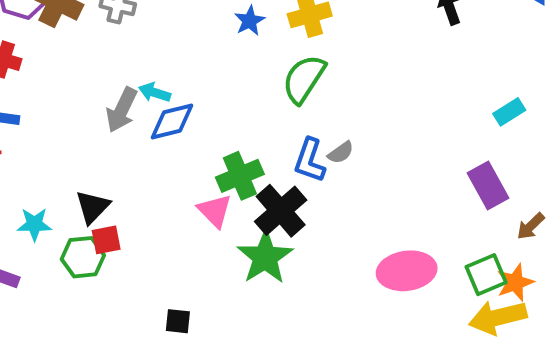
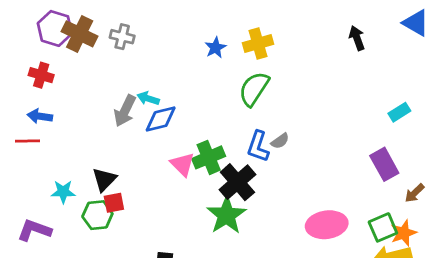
pink triangle: (215, 211) -> (183, 164), moved

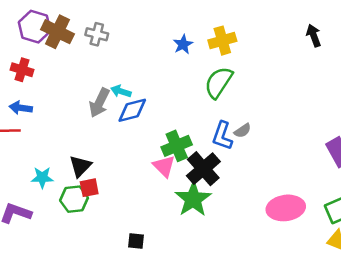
pink triangle: (183, 164) -> (164, 166), moved

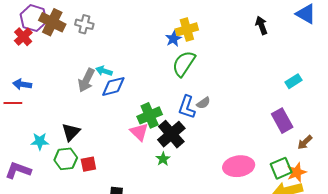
blue star: (183, 44) -> (173, 39), moved
red cross: (22, 70) -> (23, 37), moved, turned 30
red square: (89, 188) -> (88, 164), moved
green star: (193, 199) -> (163, 159), size x0.5

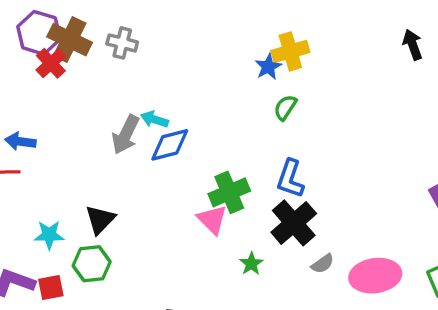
red cross: (23, 37) -> (51, 63), moved
green semicircle: (184, 64) -> (285, 107), size x0.6
gray semicircle: (203, 103) -> (323, 264), moved
black cross: (171, 134) -> (294, 223), moved
red square: (88, 164) -> (51, 287), moved

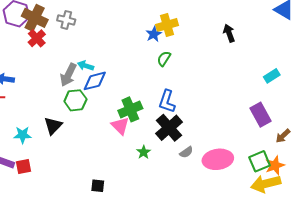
black arrow: (413, 45) -> (229, 33), moved
red cross: (51, 63) -> (37, 38), moved
green hexagon: (92, 264) -> (75, 100), moved

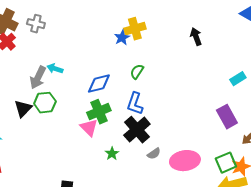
green semicircle: (164, 59) -> (137, 72), moved
blue diamond: (95, 81) -> (99, 84), moved
black triangle: (53, 126) -> (23, 109), moved

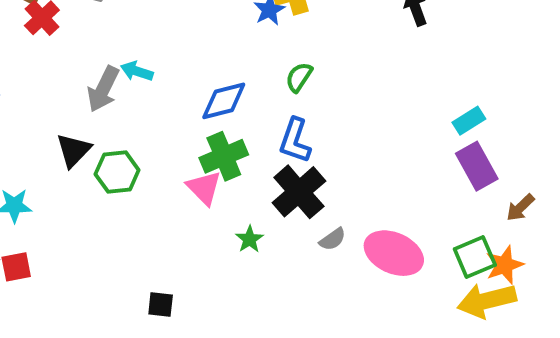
cyan rectangle: (238, 79) -> (469, 121), moved
green hexagon: (45, 103) -> (117, 172), moved
pink ellipse: (185, 161) -> (394, 253), turned 32

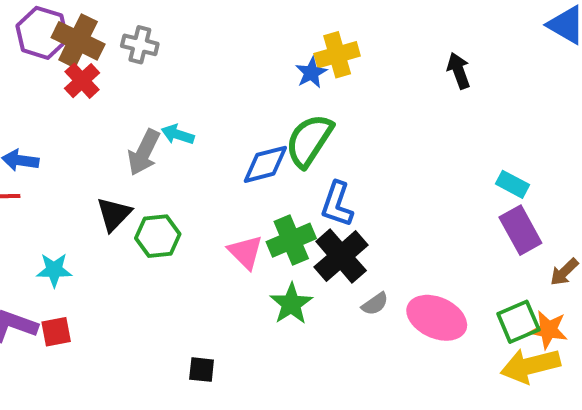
green semicircle: (299, 77) -> (309, 140), moved, size x1.8
cyan rectangle: (469, 121) -> (512, 184), turned 60
green cross: (224, 156) -> (291, 240), moved
green star: (249, 239) -> (291, 304), size x1.5
orange star: (505, 265) -> (548, 330), turned 30

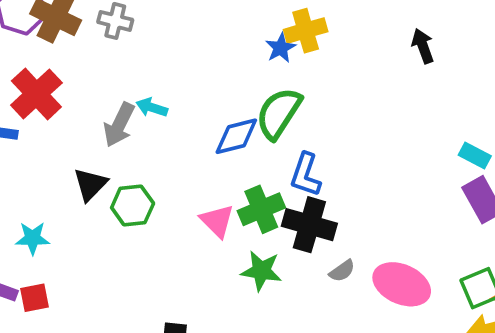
red cross: (82, 81) -> (36, 94), moved, size x1.5
black cross: (341, 256) -> (309, 225), turned -33
green star: (291, 304) -> (261, 271), turned -30

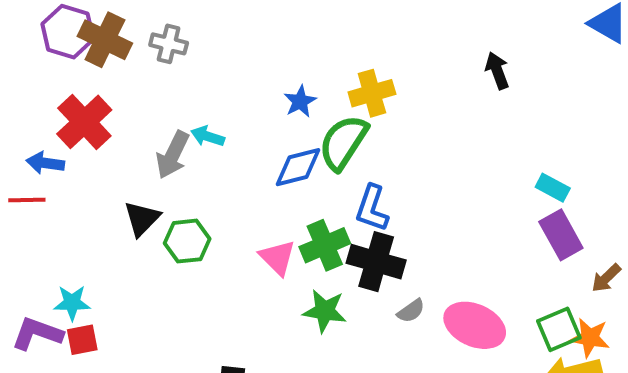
yellow cross: (306, 31) -> (372, 93), moved
blue star: (281, 48) -> (300, 101), moved
cyan star: (33, 238) -> (72, 303), moved

